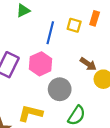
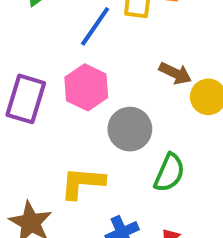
blue line: (50, 33) -> (95, 26), turned 30

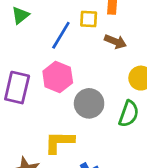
brown arrow: (175, 73) -> (115, 42), moved
green semicircle: (169, 173) -> (129, 114), moved

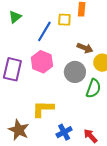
brown arrow: (115, 42) -> (85, 48), moved
gray circle: (89, 103) -> (75, 72), moved

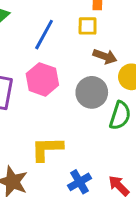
yellow square: (64, 20) -> (88, 26), moved

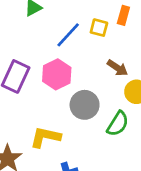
yellow square: (88, 26) -> (99, 28), moved
gray circle: (92, 92) -> (85, 105), moved

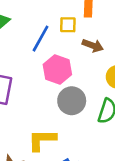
brown arrow: (117, 68) -> (93, 46), moved
pink hexagon: (57, 74) -> (57, 69), moved

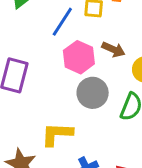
brown arrow: (93, 46) -> (113, 49), moved

